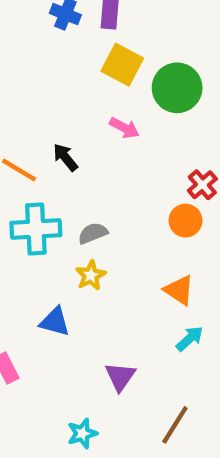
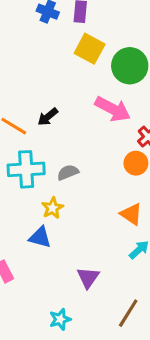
pink arrow: (124, 128) -> (113, 109), moved, size x1.6
black arrow: (65, 157) -> (48, 117), turned -90
yellow star: (91, 275) -> (52, 208), moved

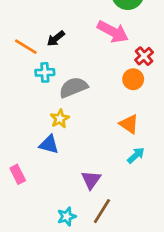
cyan cross: (26, 169) -> (45, 72), moved, size x0.6
gray semicircle: (68, 172) -> (73, 87), size x1.5
brown line: (128, 313) -> (102, 211), moved

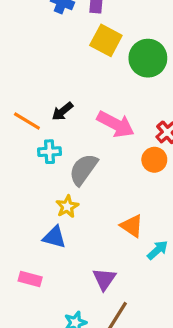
pink arrow: (113, 32) -> (116, 124), moved
gray semicircle: (73, 87) -> (83, 169), turned -32
orange triangle: (129, 124) -> (132, 226), moved
pink rectangle: (18, 174) -> (30, 279), moved, turned -48

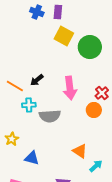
pink arrow: (116, 124) -> (70, 88), turned 55
gray semicircle: (83, 169) -> (50, 116), turned -130
yellow star: (67, 206) -> (12, 139), moved

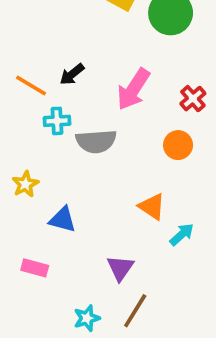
pink arrow: (70, 88) -> (133, 89), turned 40
orange circle: (94, 110) -> (178, 145), moved

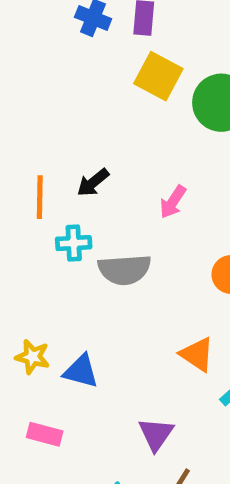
orange line: (31, 86) -> (40, 197), turned 60
pink arrow: (133, 89) -> (173, 202), size x0.6
yellow star: (25, 184) -> (33, 357), moved, turned -30

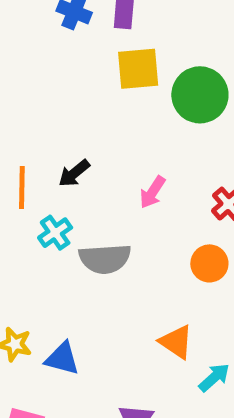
yellow square: (158, 76) -> (138, 69), turned -33
cyan cross: (74, 243) -> (55, 233), turned -32

